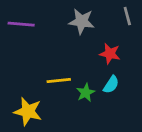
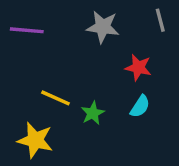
yellow line: (59, 81) -> (55, 98), moved, turned 30
green star: (86, 93) -> (93, 113), moved

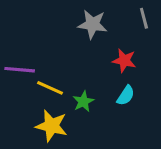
purple line: (27, 30) -> (20, 70), moved
yellow star: (35, 140) -> (52, 126), moved

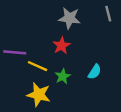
red star: (124, 61) -> (62, 46), moved, turned 30

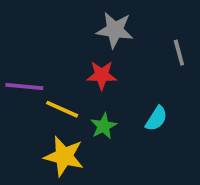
gray line: (108, 14) -> (179, 53), moved
red star: (62, 46) -> (102, 75), turned 30

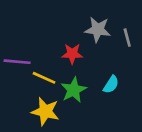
gray star: (115, 30) -> (98, 30), moved
green star: (104, 126) -> (74, 90), size x1.4

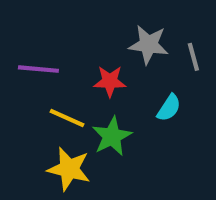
purple line: (17, 62) -> (38, 69), moved
cyan semicircle: (111, 85) -> (169, 108), moved

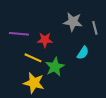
red star: (110, 81) -> (45, 40), moved

